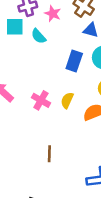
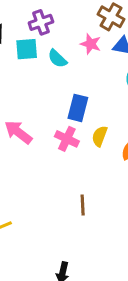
pink star: (53, 14) -> (91, 44), moved
blue rectangle: (74, 61) -> (78, 108), moved

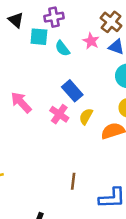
blue rectangle: (78, 108) -> (72, 91), turned -65
brown line: (83, 205) -> (73, 181), moved

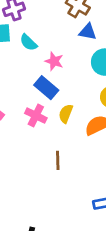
pink star: (91, 41) -> (54, 61), moved
brown line: (73, 181) -> (58, 160), moved

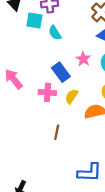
pink star: (54, 61) -> (83, 59), moved
pink cross: (36, 116) -> (47, 92), turned -35

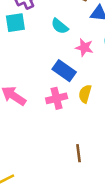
cyan semicircle: (55, 33) -> (60, 26), moved
brown line: (57, 132) -> (78, 153), moved

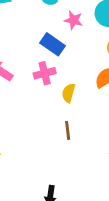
yellow semicircle: (85, 94) -> (69, 93), moved

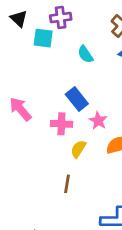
pink star: (73, 20) -> (98, 121), moved

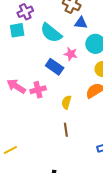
cyan semicircle: (85, 54) -> (51, 33), size x1.6
pink star: (98, 121) -> (71, 54), moved
pink cross: (61, 124) -> (38, 90), moved

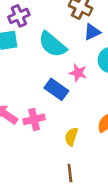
blue triangle: (81, 23) -> (92, 32), turned -32

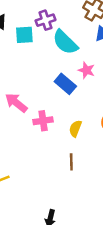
purple cross: (19, 16) -> (45, 20), moved
pink cross: (34, 119) -> (43, 121), moved

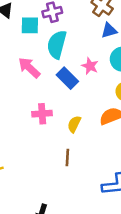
cyan semicircle: (65, 42) -> (57, 44), moved, turned 56
pink arrow: (16, 103) -> (29, 68), moved

